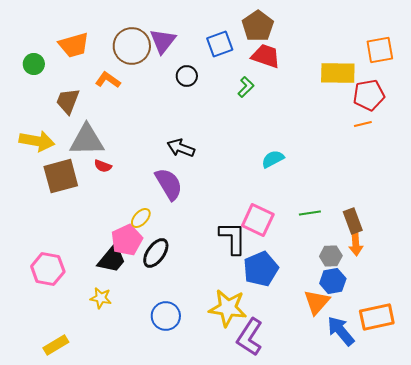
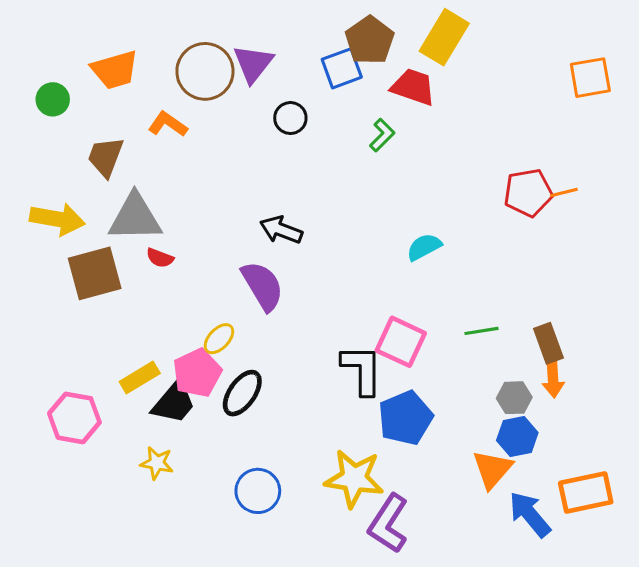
brown pentagon: (258, 26) -> (370, 40), moved
yellow rectangle: (338, 73) -> (444, 37), moved, turned -60
red pentagon: (369, 95) -> (528, 193), moved
yellow rectangle: (56, 345) -> (140, 378), moved

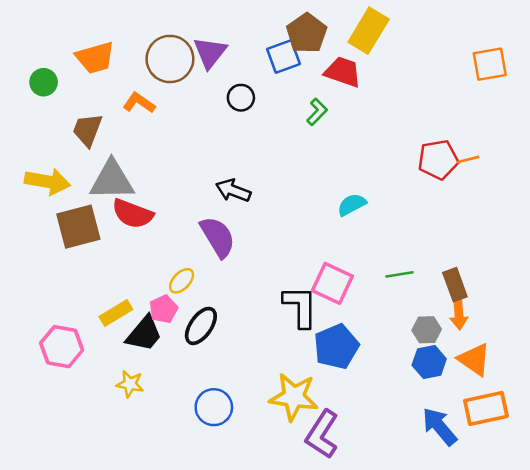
red semicircle: (160, 258) -> (133, 214), size x1.8
pink pentagon: (197, 373) -> (164, 309), size x0.7
orange triangle: (492, 469) -> (474, 359), moved, turned -36

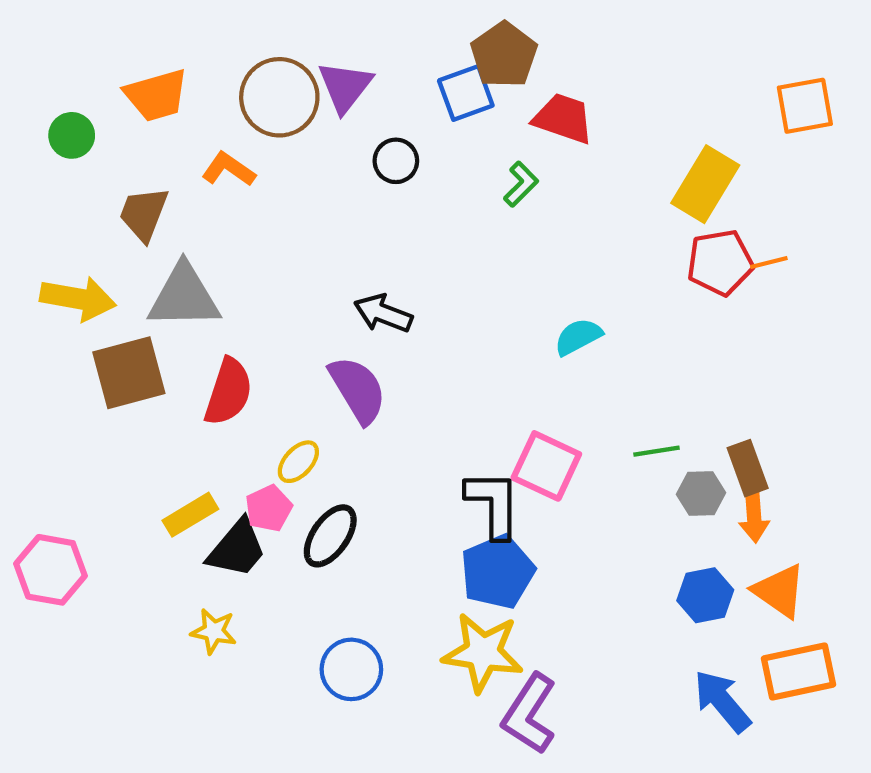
yellow rectangle: (369, 31) -> (705, 184), moved
red semicircle: (133, 214) -> (228, 392), moved, turned -93
gray hexagon: (427, 330) -> (701, 494), moved
pink hexagon: (62, 347) -> (50, 570), moved
blue pentagon: (336, 347) -> (498, 572), moved

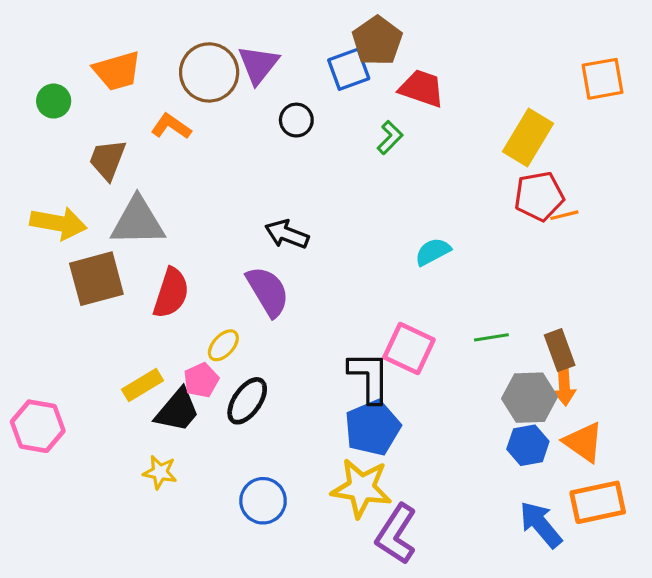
orange line: (769, 263) -> (564, 215), moved
gray hexagon: (701, 494) -> (530, 398), moved, size x1.5

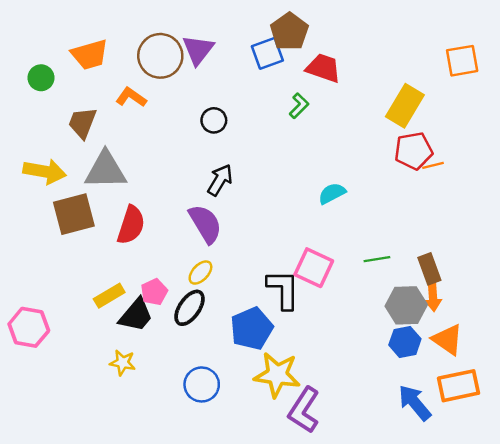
black circle: (296, 120) -> (214, 120), moved
black arrow: (287, 234) -> (220, 180), turned 100
yellow ellipse: (223, 345) -> (200, 273), moved
blue pentagon: (372, 428) -> (252, 329), moved

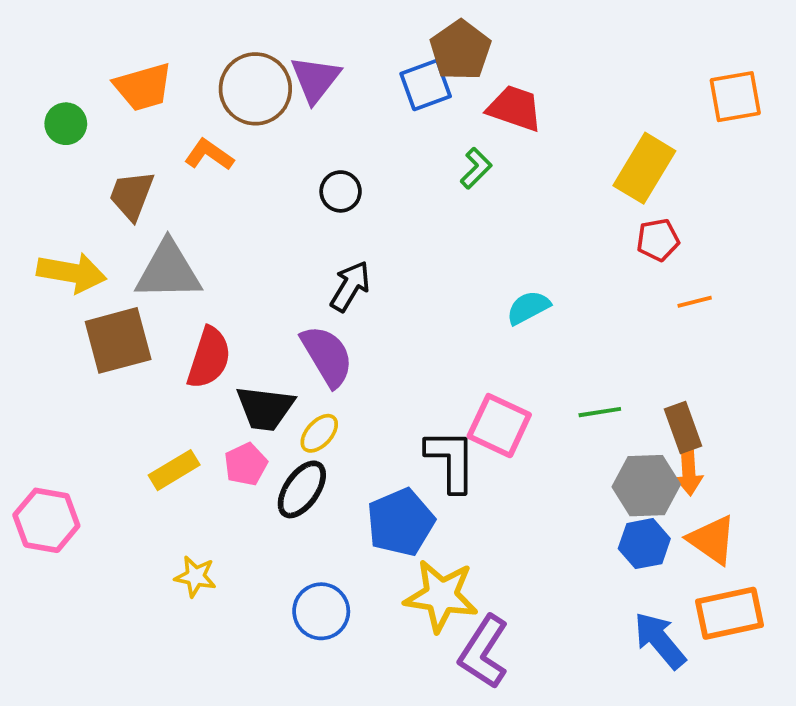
red pentagon: (413, 151) -> (658, 240), size x0.7
orange line: (433, 165) -> (695, 302), moved
black trapezoid: (136, 315) -> (265, 408), moved, turned 57

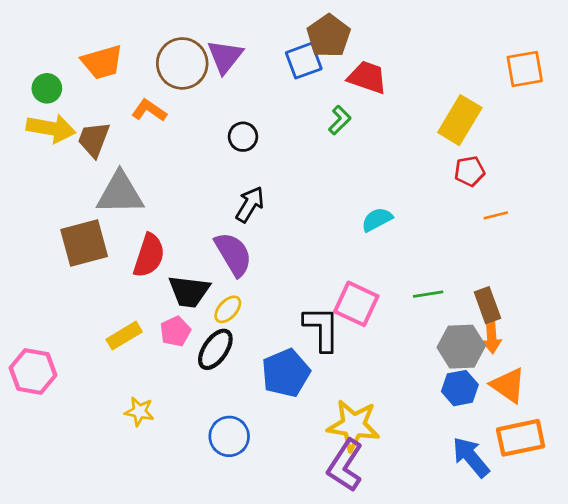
yellow arrow: (72, 273) -> (51, 128), moved
yellow star: (441, 596) -> (353, 425), moved

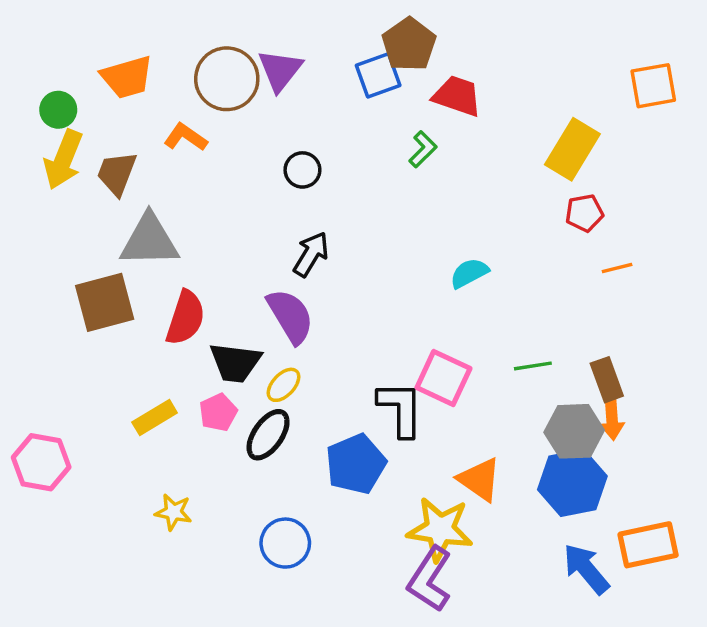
yellow arrow: (51, 128) -> (63, 160), turned 102
orange triangle: (508, 385) -> (480, 479), moved
blue hexagon: (460, 388) -> (572, 483), size x1.5

